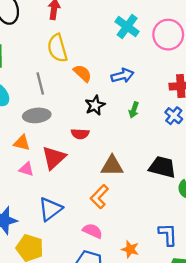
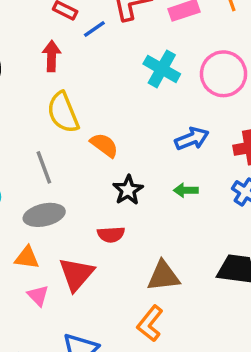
blue arrow: (122, 76) -> (192, 139), moved
green arrow: (134, 110) -> (186, 190), turned 77
pink triangle: (26, 169) -> (38, 295), turned 35

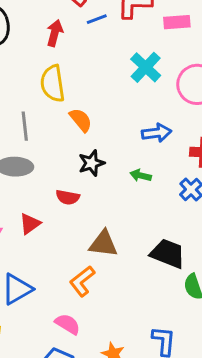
red triangle: (76, 274) -> (30, 224), size x0.7

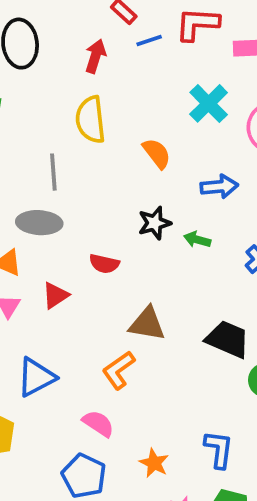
orange semicircle: (81, 120) -> (157, 153), moved
black star: (91, 163) -> (155, 223), moved

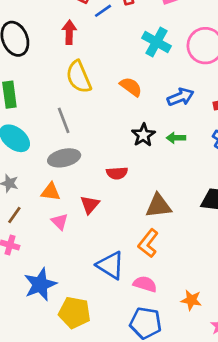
blue triangle: (36, 377) -> (110, 265), moved, turned -44

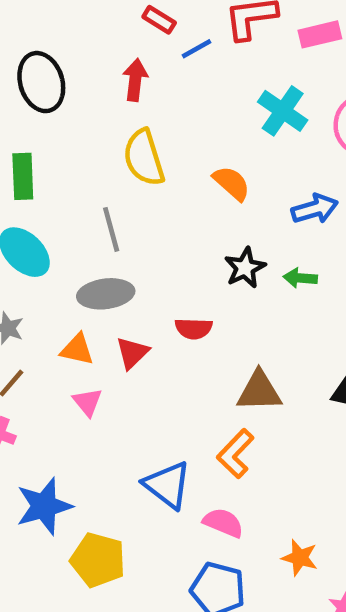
red triangle: (90, 205) -> (132, 353), moved

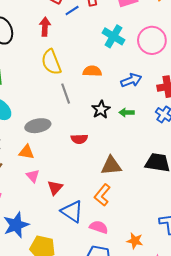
orange semicircle: (232, 183) -> (92, 71), turned -36
gray line: (111, 229) -> (66, 94), moved
red triangle: (132, 353) -> (55, 188), moved

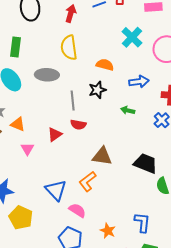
gray line: (66, 94) -> (73, 101), moved
black star: (101, 109) -> (97, 90), moved
gray ellipse: (38, 126) -> (47, 75), moved
orange triangle: (26, 152) -> (18, 124), moved
red triangle: (55, 188) -> (55, 134), moved

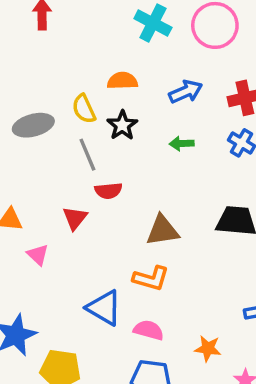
yellow semicircle: (69, 48) -> (84, 109), moved, size x0.7
orange L-shape: (87, 181) -> (151, 278), turned -110

